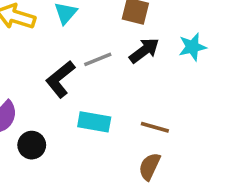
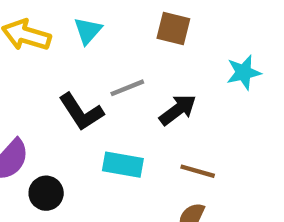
black arrow: (144, 50) -> (178, 110), moved
black L-shape: (60, 79) -> (81, 112), turned -84

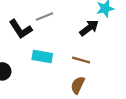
black arrow: (178, 110) -> (89, 28), moved

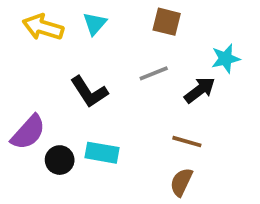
gray line: (44, 17) -> (154, 73), moved
cyan rectangle: (42, 57) -> (102, 153), moved

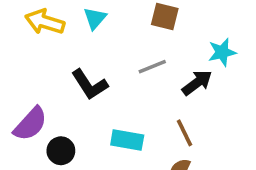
brown line: (187, 142) -> (184, 133), turned 48
cyan rectangle: (102, 153) -> (127, 140), moved

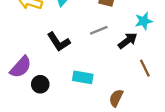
brown line: (184, 133) -> (145, 68), moved

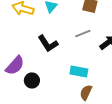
cyan rectangle: (83, 77) -> (79, 71), moved
brown semicircle: (116, 98) -> (86, 92), moved

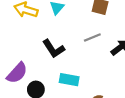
cyan rectangle: (79, 71) -> (69, 80), moved

